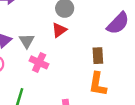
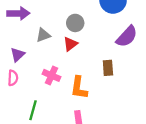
gray triangle: (27, 41) -> (43, 35), moved, turned 42
orange L-shape: (98, 84) -> (79, 88), moved

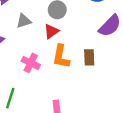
orange L-shape: (79, 88) -> (61, 57), moved

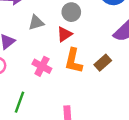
brown rectangle: (89, 57) -> (103, 63), turned 49

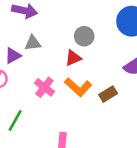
gray triangle: (36, 23) -> (33, 43), moved
orange L-shape: (74, 61) -> (78, 87), turned -70

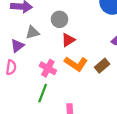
gray circle: (84, 36) -> (59, 19), moved
green line: (15, 120) -> (43, 93), moved

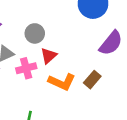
pink cross: (48, 68) -> (26, 68), moved, turned -35

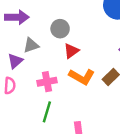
pink cross: (26, 68) -> (47, 82), moved

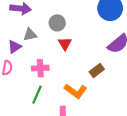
red triangle: (71, 51) -> (65, 44), turned -32
orange L-shape: (82, 77) -> (76, 91), moved

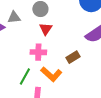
pink cross: (40, 68) -> (38, 52), moved
green line: (37, 95) -> (25, 76), moved

